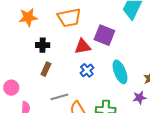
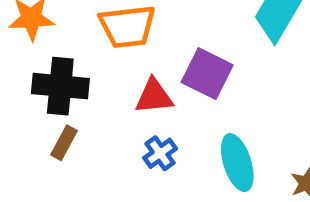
black cross: (43, 45) -> (60, 86), size x1.6

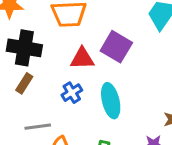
blue cross: (160, 153) -> (72, 93), moved
cyan ellipse: (237, 163) -> (111, 101), moved

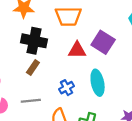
blue cross: (72, 93) -> (66, 88), moved
gray line: (38, 127) -> (31, 101), moved

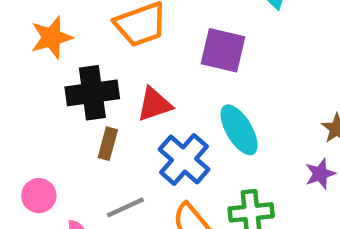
red triangle: (77, 50) -> (154, 104), moved
blue cross: (66, 88) -> (184, 159), size x1.6

